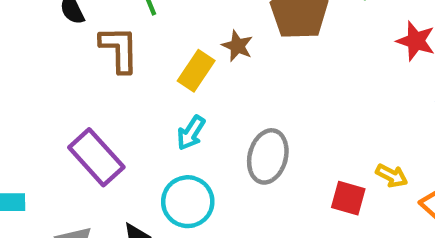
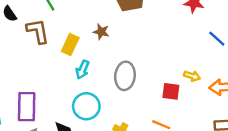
brown star: (237, 46) -> (101, 32), moved
yellow rectangle: (196, 71) -> (70, 45), moved
purple rectangle: (96, 157) -> (27, 107), moved, turned 52

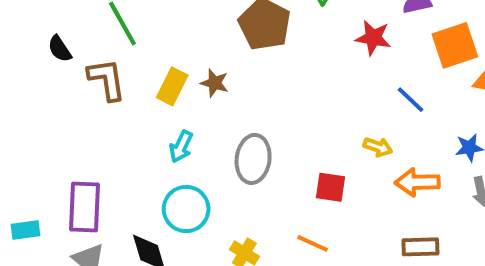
yellow rectangle: (70, 45) -> (172, 86), moved
yellow arrow: (192, 76) -> (378, 147), moved

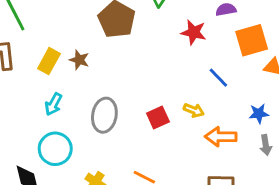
red square: (330, 187) -> (158, 117), moved, turned -35

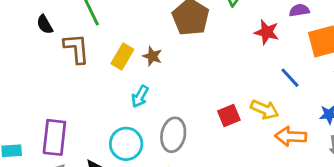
cyan arrow: (53, 104) -> (140, 96), moved
yellow arrow: (194, 110) -> (265, 109), size x1.4
gray ellipse: (104, 115) -> (173, 135), moved

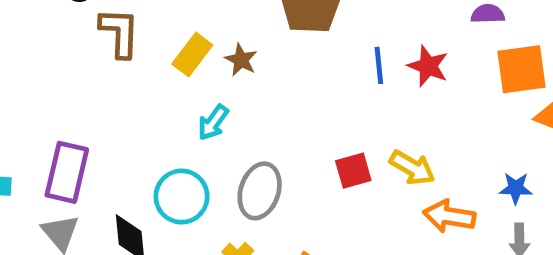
red star: (267, 32) -> (428, 66), moved
blue line: (290, 78) -> (379, 65), moved, turned 30

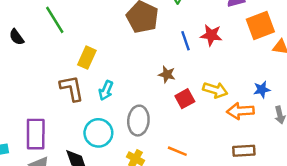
brown L-shape: (120, 33) -> (72, 88), moved
brown star: (241, 60) -> (167, 74), moved
blue star: (516, 188) -> (262, 90), moved

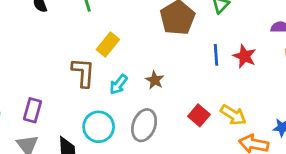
brown star: (167, 74) -> (155, 80), moved
red square: (185, 99) -> (199, 115), turned -36
purple rectangle: (36, 134) -> (32, 110), size x0.7

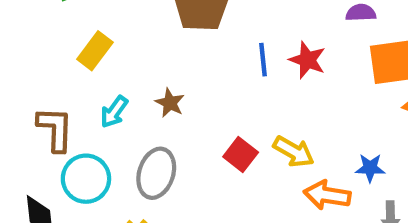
brown L-shape: (83, 72) -> (55, 129), moved

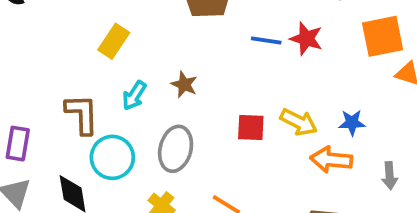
blue line: (263, 60) -> (266, 41), turned -72
red square: (241, 155) -> (251, 127), turned -32
blue star: (370, 168) -> (352, 123), moved

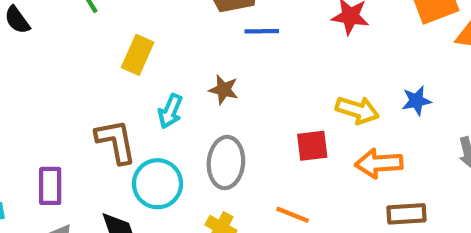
blue line: (266, 41) -> (262, 31), moved
red square: (251, 127) -> (312, 146), moved
orange arrow: (331, 160) -> (379, 163), moved

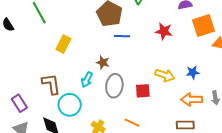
cyan arrow: (170, 111) -> (87, 80), moved
gray ellipse: (226, 163) -> (114, 86), moved
orange arrow: (379, 163) -> (192, 100), moved
purple rectangle: (50, 186) -> (19, 103), turned -36

